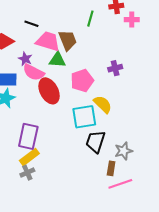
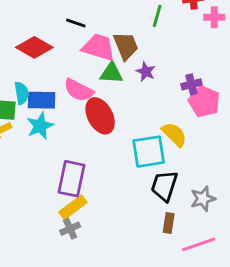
purple star: (25, 59) -> (146, 72), moved
pink pentagon: (82, 81) -> (204, 102), moved, turned -30
brown rectangle: (111, 168) -> (169, 223), moved

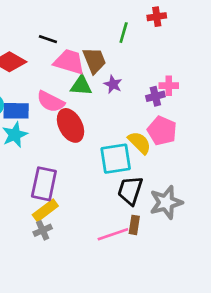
pink cross: (214, 17) -> (169, 86), moved
pink pentagon: (204, 102) -> (162, 131), moved
gray star: (203, 199) -> (166, 202), size x1.4
pink line: (199, 244) -> (113, 234), moved

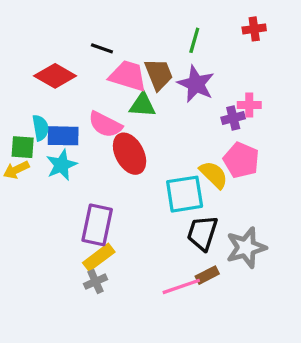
red cross: (157, 17) -> (254, 29), moved
purple star: (113, 84) -> (196, 84), moved, size x1.6
brown rectangle: (134, 225) -> (207, 275), turned 54

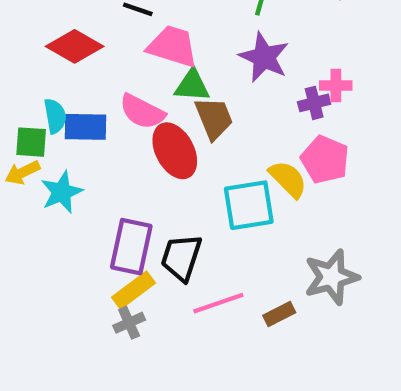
brown trapezoid: (159, 74) -> (214, 118), moved
cyan star: (62, 165) -> (62, 192), moved
black trapezoid: (202, 233) -> (181, 257), moved
pink line: (181, 286) -> (218, 303), moved

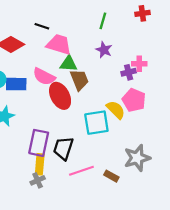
purple star: (264, 57) -> (104, 50), size x0.7
yellow rectangle: (133, 290) -> (40, 164), turned -48
brown rectangle: (279, 314) -> (111, 176), turned 56

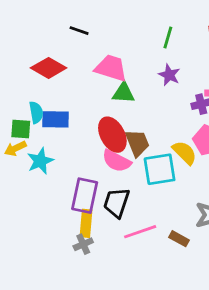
black line: (42, 26) -> (79, 31), moved
pink semicircle: (44, 77) -> (117, 161), moved
brown trapezoid: (79, 80) -> (137, 143), moved

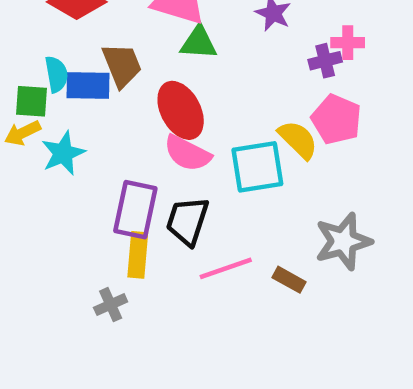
brown trapezoid: (137, 143) -> (122, 65), moved
gray cross: (83, 244) -> (111, 305), moved

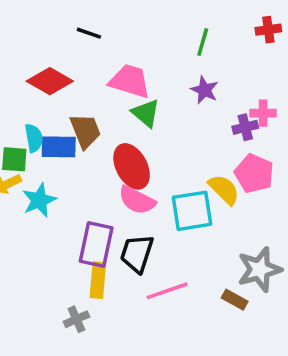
green triangle: (199, 43) -> (146, 113), turned 36
brown rectangle: (289, 280) -> (235, 300), moved

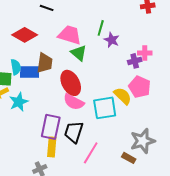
green line: (203, 42) -> (101, 28), moved
brown trapezoid: (85, 131) -> (45, 63), turned 30
pink line: (167, 291) -> (91, 153), turned -40

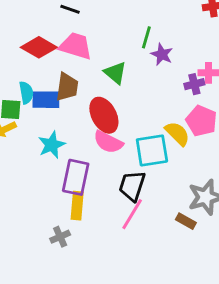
pink trapezoid: (70, 35) -> (76, 46), moved
cyan star: (19, 102) -> (52, 145), moved
black trapezoid: (74, 132) -> (132, 186), moved

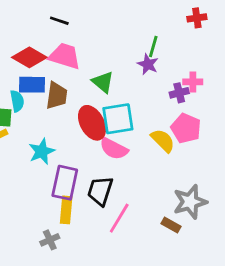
green line: (146, 37) -> (153, 47), moved
blue rectangle: (46, 100) -> (32, 85), moved
pink semicircle: (108, 142) -> (114, 149), moved
cyan square: (152, 151) -> (118, 119), moved
black trapezoid: (132, 186) -> (100, 191), moved

